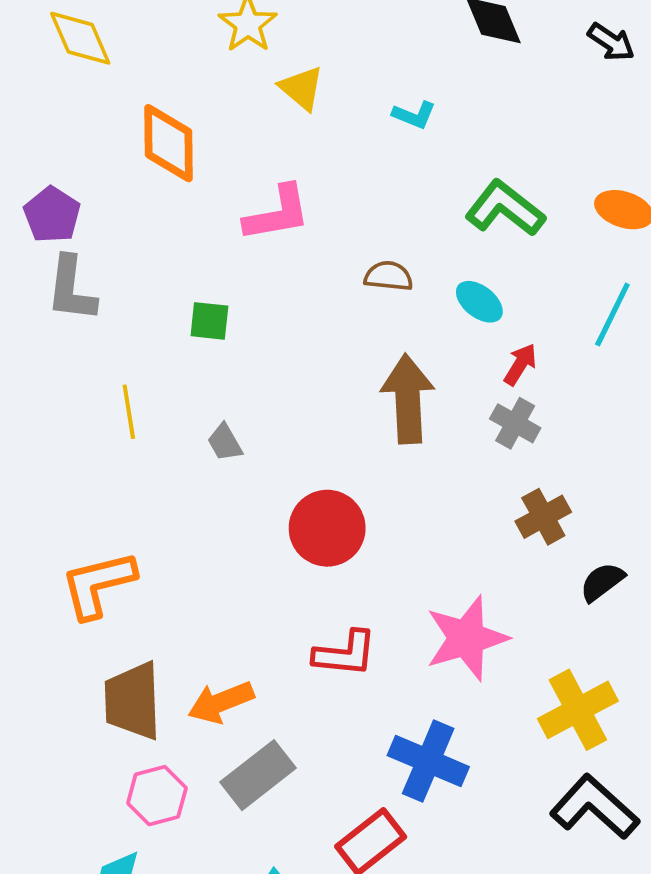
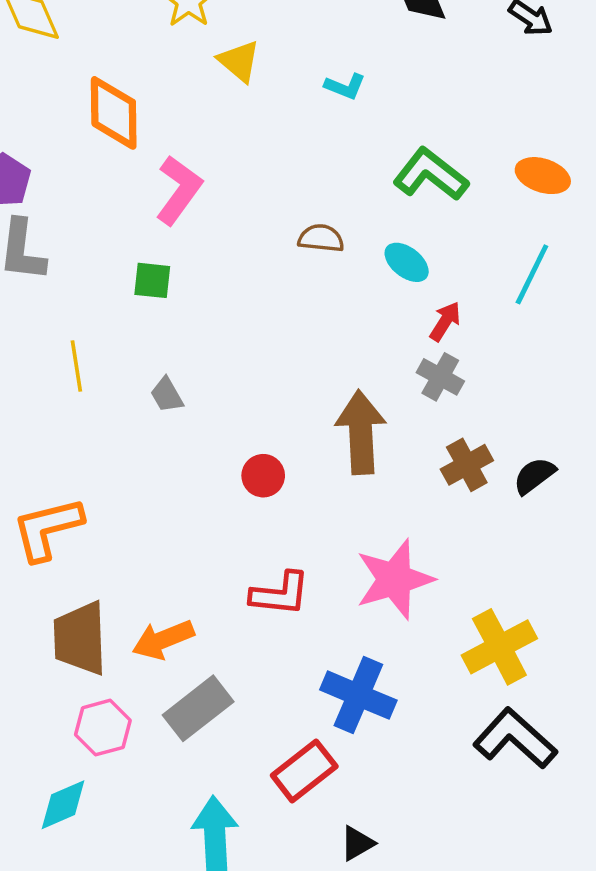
pink L-shape: (277, 213) -> (179, 190), moved, turned -44
brown arrow: (408, 399) -> (361, 432), moved
red circle: (327, 528) -> (263, 476), size x0.6
black semicircle: (602, 582) -> (534, 476), moved

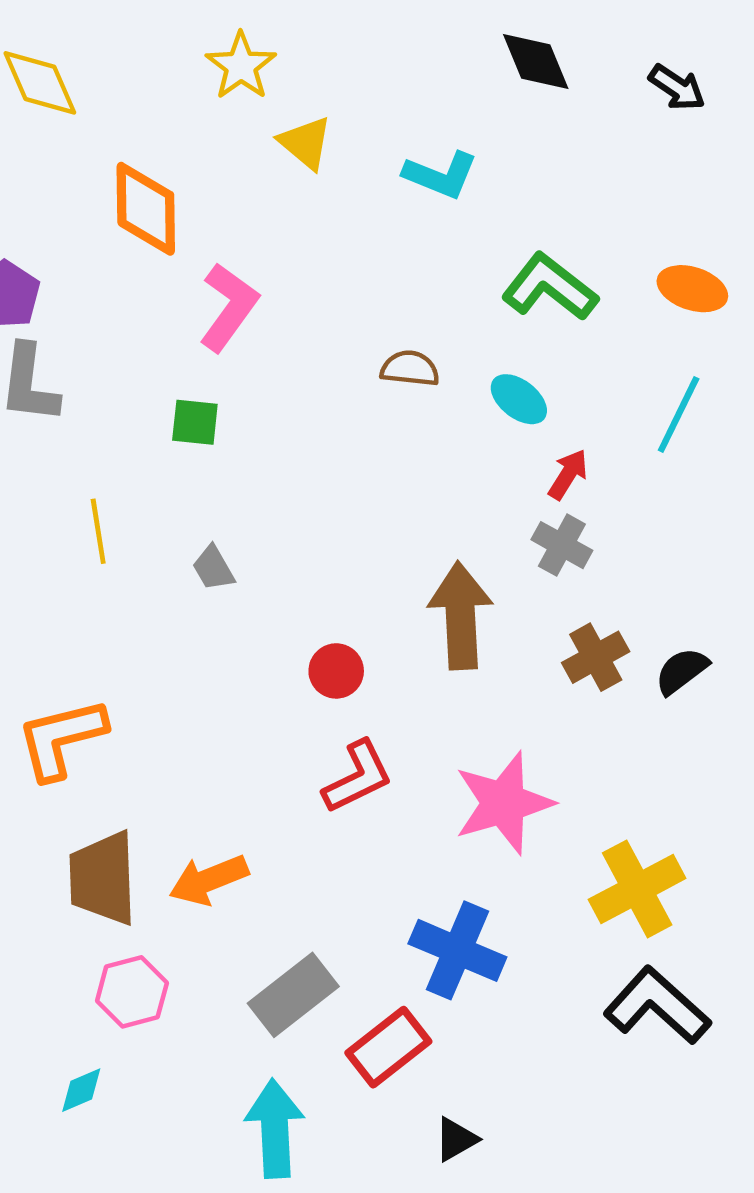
cyan L-shape: (345, 86) -> (441, 175), size x1.4
red L-shape: (280, 594) -> (358, 777), moved, turned -32
gray rectangle: (198, 708) -> (293, 995), moved
cyan diamond: (63, 805) -> (81, 1090), size x0.7

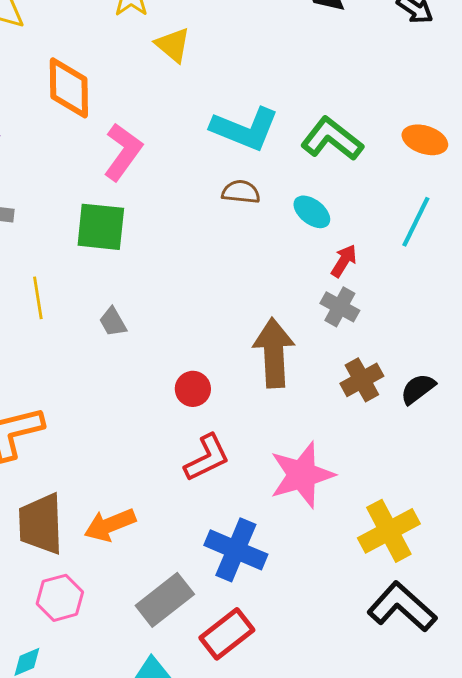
cyan L-shape: (441, 175) -> (245, 129), moved, size x1.4
green square: (195, 422) -> (101, 227), size x1.6
blue cross: (457, 950) -> (236, 550), moved

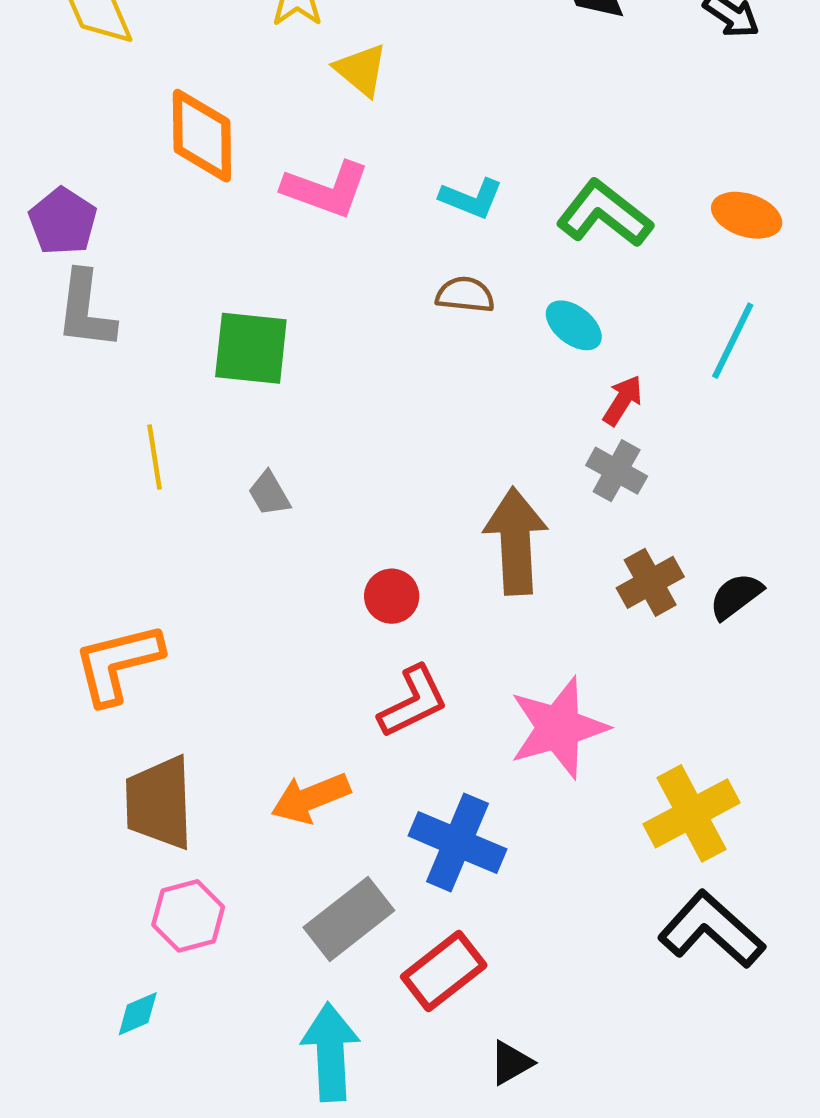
cyan L-shape: (245, 129) -> (471, 198), size x0.6
pink L-shape: (123, 152) -> (326, 189), moved, turned 74
orange arrow: (110, 525) -> (311, 798), moved

